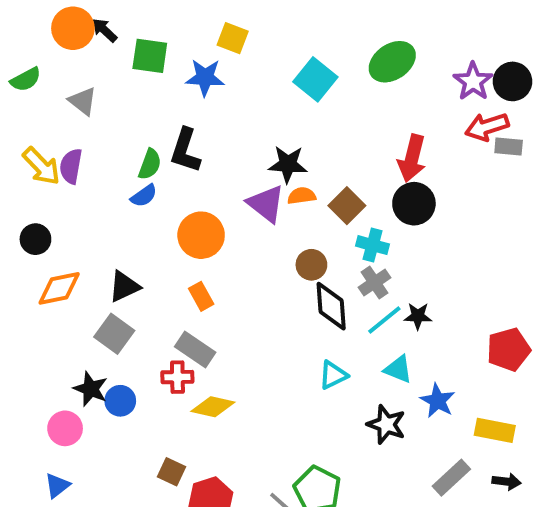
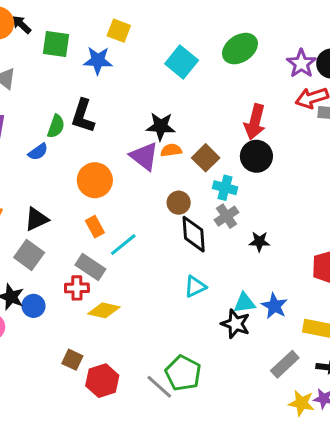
blue semicircle: (144, 196) -> (38, 152), moved
cyan line: (384, 320) -> (123, 245), moved
cyan triangle: (398, 369) -> (244, 303), moved, turned -30

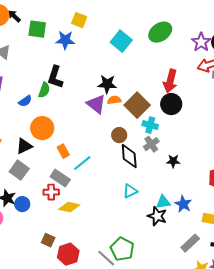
green semicircle: (56, 126) -> (44, 90), moved
brown square: (206, 158) -> (137, 105), size x1.4
orange circle: (95, 180) -> (42, 128), moved

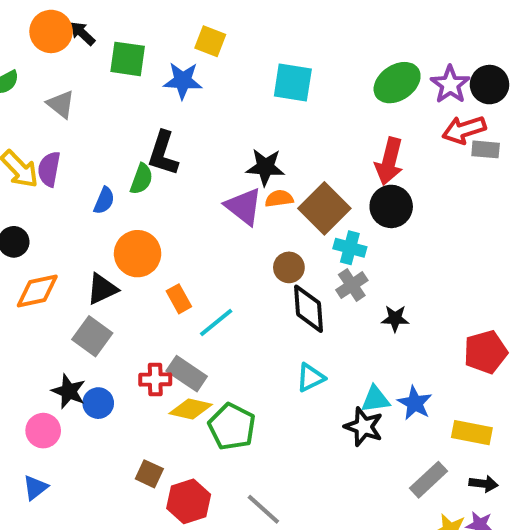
green ellipse: (160, 32) -> (397, 83), moved
cyan square: (121, 41) -> (293, 83), turned -30
blue semicircle: (25, 101) -> (104, 201), turned -32
gray rectangle: (60, 178) -> (187, 374), moved
green pentagon: (122, 249) -> (232, 427), moved

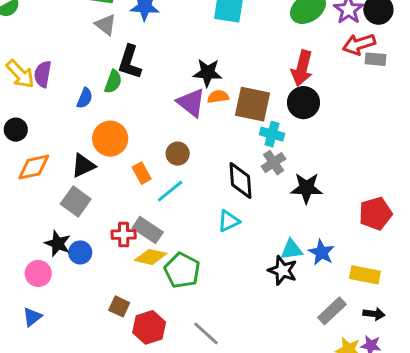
gray triangle: (61, 104) -> (106, 25), moved
brown square: (324, 208) -> (253, 104), turned -33
brown circle: (289, 267) -> (178, 154), moved
black star: (395, 319) -> (306, 188), size x1.5
cyan triangle: (311, 378) -> (229, 221), moved

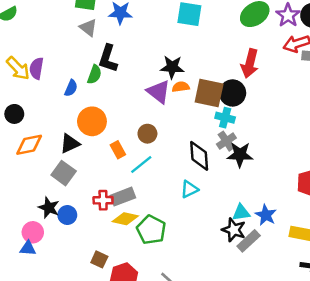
black circle: (303, 103) -> (233, 93), moved
black star: (306, 188) -> (240, 155), moved
gray rectangle: (148, 230) -> (123, 197), turned -55
gray rectangle: (332, 311) -> (249, 241), moved
blue triangle: (32, 317) -> (28, 248), moved, turned 42

